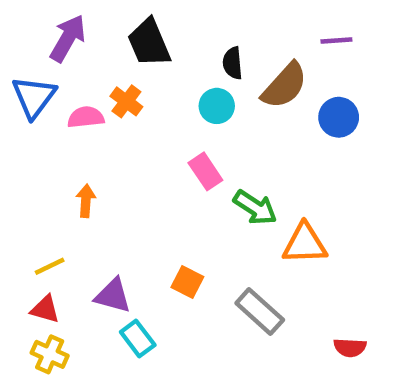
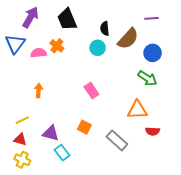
pink rectangle: (205, 171) -> (91, 91), moved
green arrow: (255, 208) -> (147, 78), moved
red semicircle: (350, 348) -> (153, 131), moved

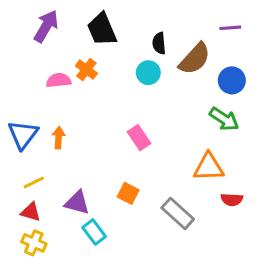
blue triangle: (15, 44) -> (23, 135), moved

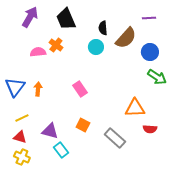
green arrow: (224, 119) -> (157, 77), moved
pink rectangle: (139, 138) -> (80, 89), moved

